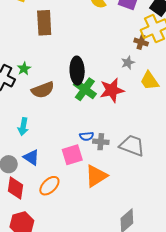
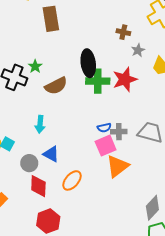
brown cross: (141, 42) -> (123, 32), moved
green cross: (85, 89) -> (98, 81), turned -30
pink square: (72, 155) -> (106, 146), moved

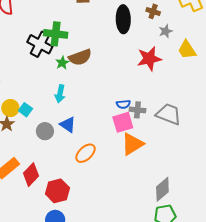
black ellipse: (88, 63) -> (123, 19), moved
green star: (35, 66) -> (62, 63), moved
green cross: (98, 81) -> (56, 34), moved
red diamond: (38, 186) -> (31, 175), moved, turned 35

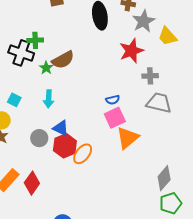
gray star: (166, 31) -> (144, 21), size x1.6
green cross: (56, 34) -> (35, 40), size x0.7
cyan square: (25, 110) -> (14, 100), moved
gray cross: (137, 110) -> (150, 76), moved
red hexagon: (57, 191) -> (65, 146), moved

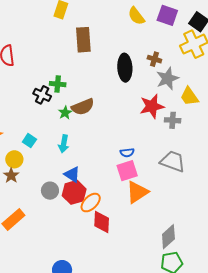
black cross: (21, 53) -> (42, 95), size x0.7
gray cross: (150, 76) -> (173, 120), moved
gray circle: (39, 138) -> (50, 191), moved
red diamond: (32, 183) -> (102, 222), moved, turned -40

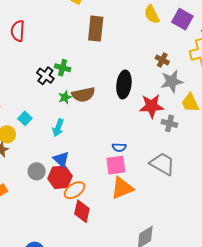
black ellipse: (125, 68) -> (124, 84), moved

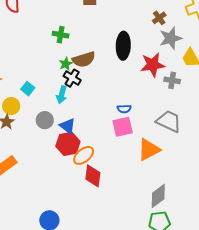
brown cross: (162, 60) -> (159, 18), turned 32
black cross: (45, 76) -> (72, 78), moved
gray circle: (37, 171) -> (45, 120), moved
orange triangle: (122, 188) -> (149, 150), moved

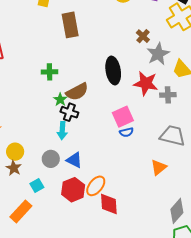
red star: (153, 65) -> (146, 83), turned 30
cyan square: (28, 89) -> (37, 185), moved, turned 32
pink square: (123, 127) -> (123, 117), moved
red hexagon: (68, 144) -> (73, 190), moved
orange triangle: (149, 150) -> (159, 167), size x0.7

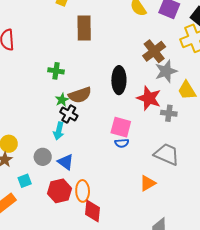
brown cross: (143, 36) -> (154, 51), size x1.6
pink square: (123, 117) -> (121, 127), turned 30
orange ellipse: (96, 186) -> (83, 191), turned -50

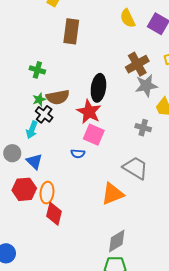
red star: (149, 98) -> (89, 112), moved
blue semicircle: (122, 143) -> (78, 154), moved
orange triangle: (148, 183) -> (112, 194), size x1.4

